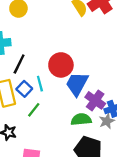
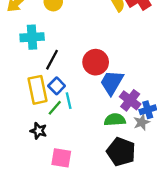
cyan line: (40, 84) -> (69, 101), moved
green line: (34, 110) -> (55, 108), moved

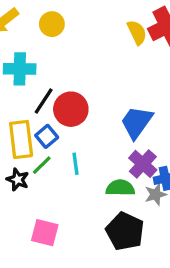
red circle: (96, 62) -> (71, 109), moved
blue trapezoid: (112, 83) -> (137, 122), moved
cyan line: (69, 101) -> (75, 164), moved
black star: (39, 131) -> (18, 180), moved

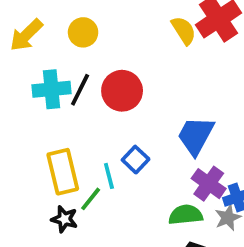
black line: (44, 101) -> (80, 90), moved
red circle: (71, 109) -> (122, 91), moved
blue square: (47, 136) -> (136, 160), moved
cyan line: (75, 164) -> (109, 176), moved

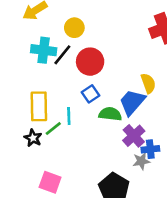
yellow semicircle: (184, 30) -> (148, 83), moved
yellow circle: (83, 32) -> (74, 28), moved
blue square: (136, 160) -> (90, 94), moved
green semicircle: (186, 215) -> (110, 114), moved

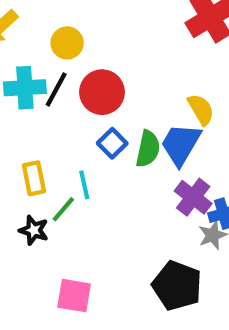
yellow rectangle: (39, 106) -> (34, 178), size x0.7
green semicircle: (110, 114) -> (148, 149), moved, turned 105

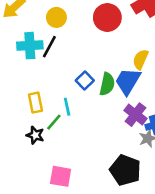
red circle: (102, 92) -> (107, 17), moved
yellow semicircle: (201, 109) -> (140, 59), turned -126

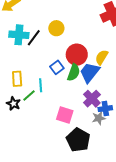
yellow circle: (56, 17) -> (56, 28), moved
red circle: (107, 17) -> (77, 55), moved
pink square: (61, 176) -> (65, 115), moved

